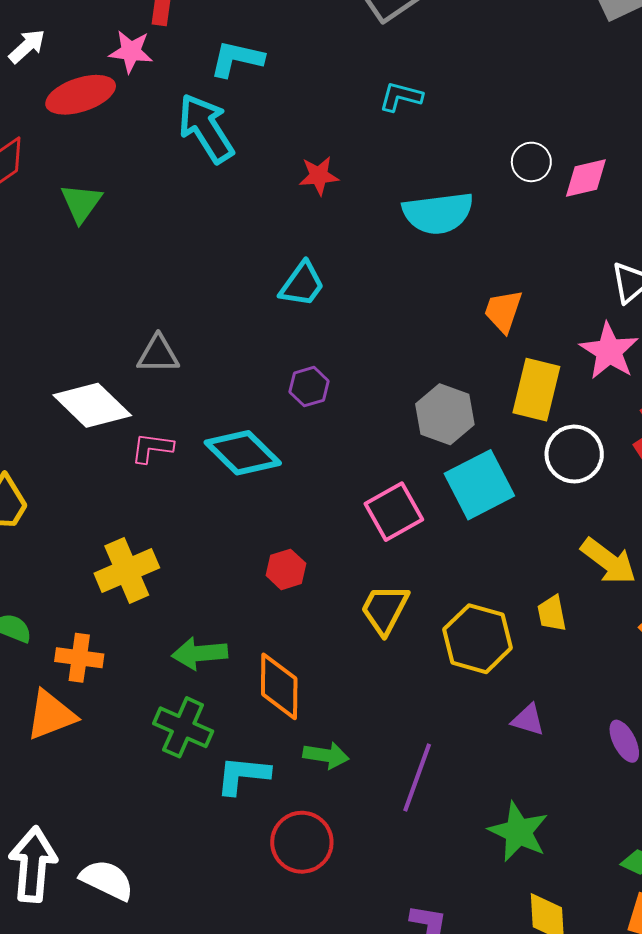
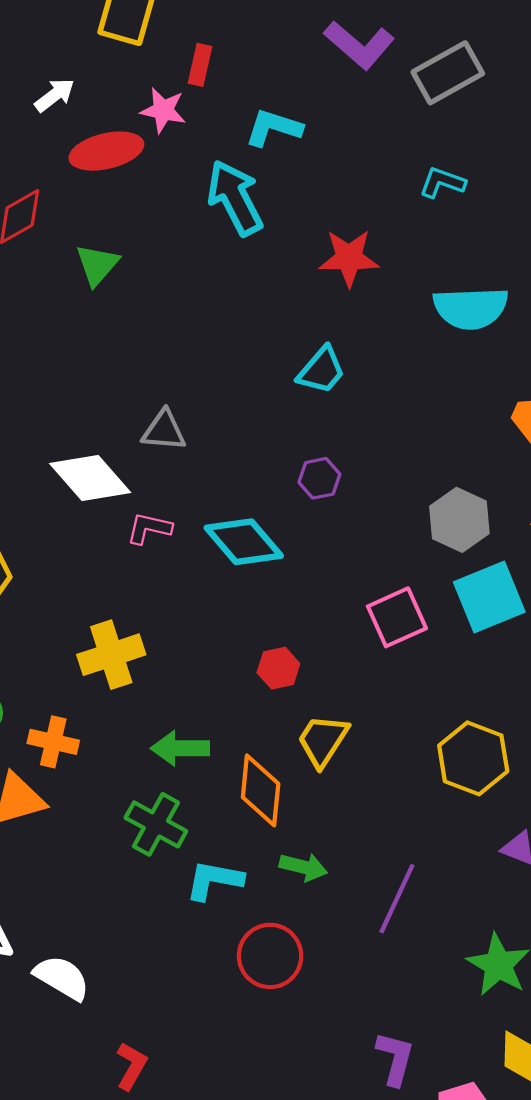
red star: (319, 176) -> (349, 258), size x1.4
yellow trapezoid: (385, 609) -> (323, 740), moved

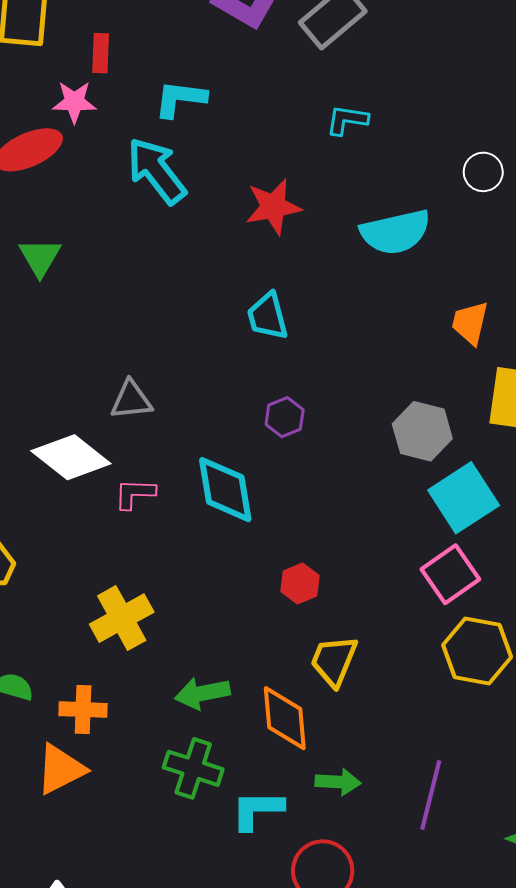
cyan trapezoid: (321, 370) -> (268, 316), turned 135
cyan diamond: (244, 542) -> (225, 490), turned 42
pink square: (397, 617) -> (450, 574), moved
red hexagon: (278, 668) -> (300, 583), moved

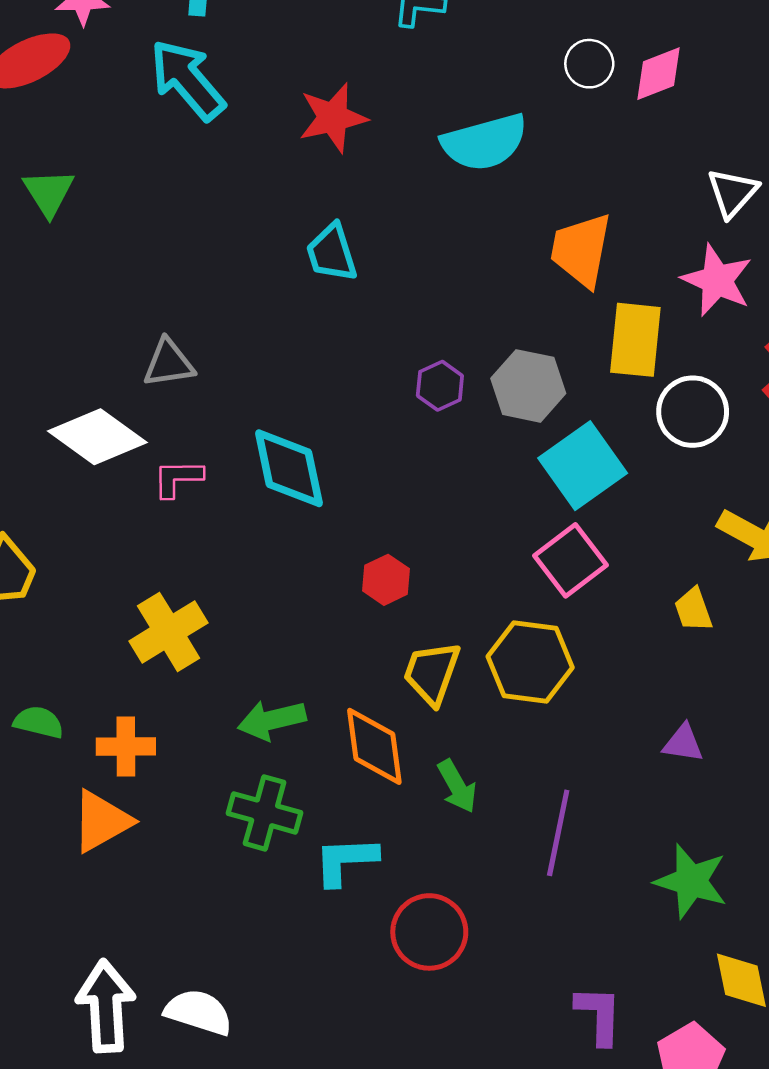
orange trapezoid: (470, 323) -> (581, 250), size x1.4
purple hexagon: (285, 417) -> (440, 386), moved
yellow hexagon: (477, 651) -> (530, 662), moved
green arrow: (338, 782) -> (457, 786), moved, turned 60

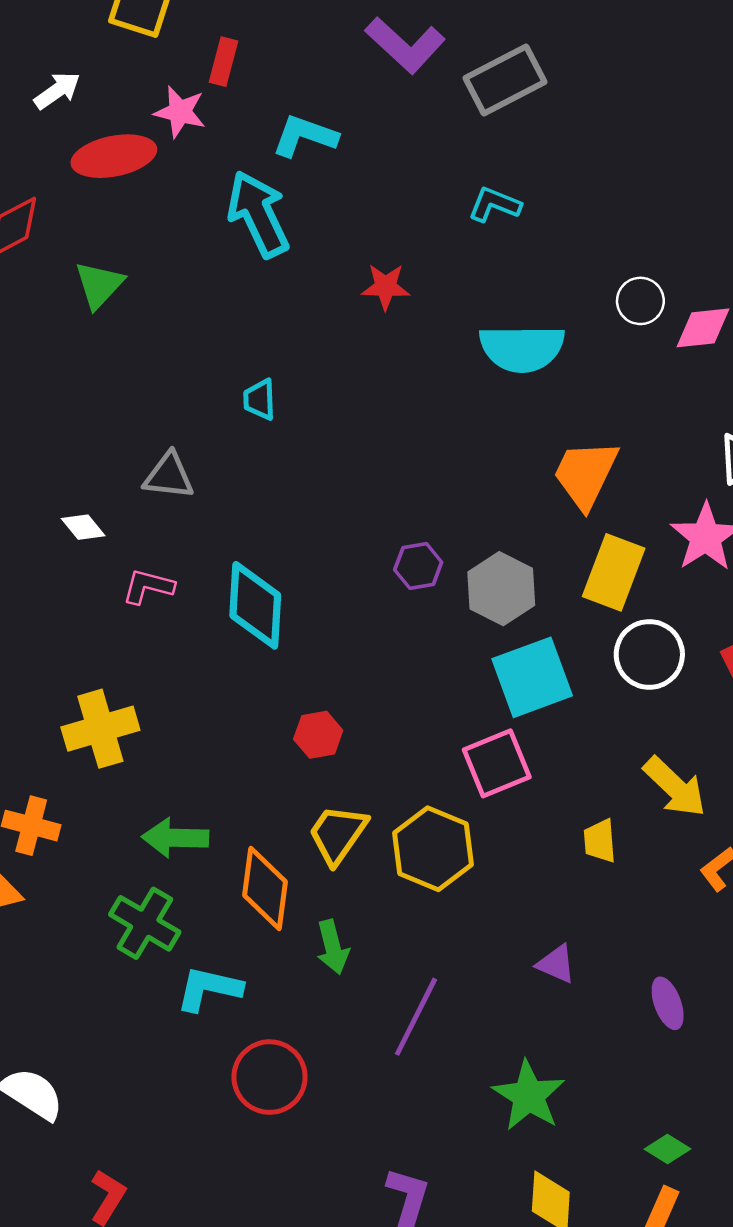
red star: (333, 118) -> (386, 287), size x0.7
cyan trapezoid: (332, 253) -> (260, 400), moved, size x0.7
white diamond: (97, 437) -> (83, 527), size x0.5

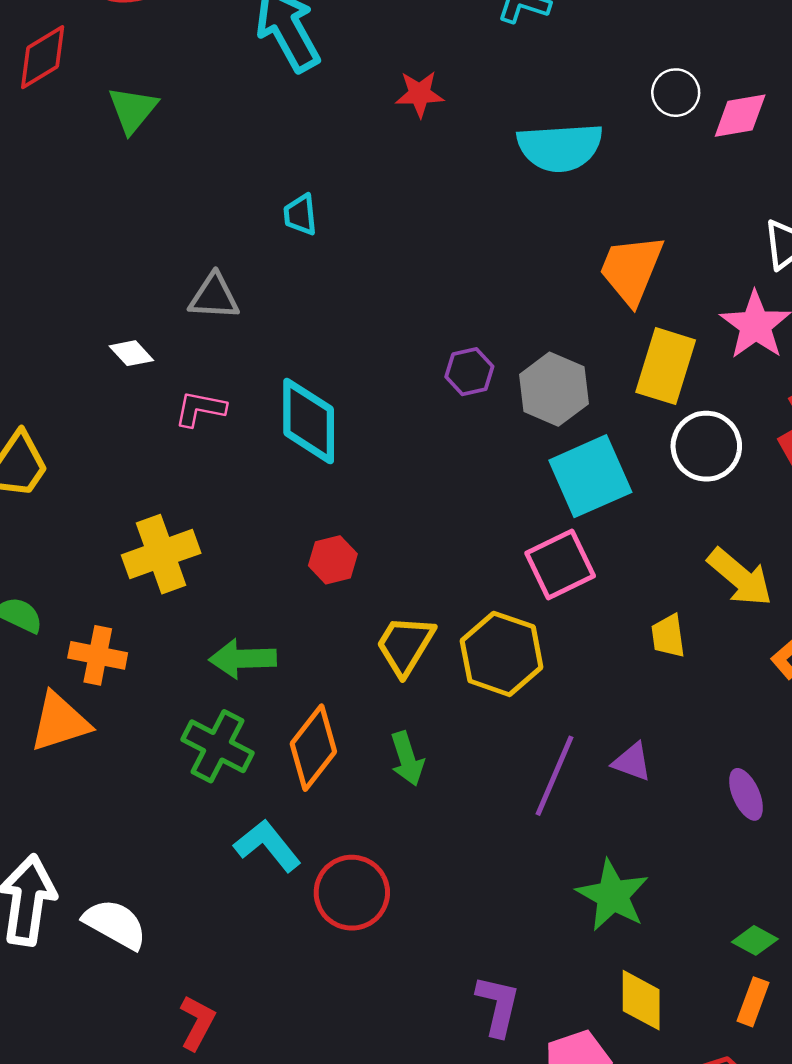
red hexagon: (318, 735) -> (333, 560), moved
orange diamond: (265, 889) -> (313, 748), moved, turned 34
cyan L-shape: (209, 989) -> (267, 846), moved, turned 42
purple line: (416, 1017) -> (554, 776), moved

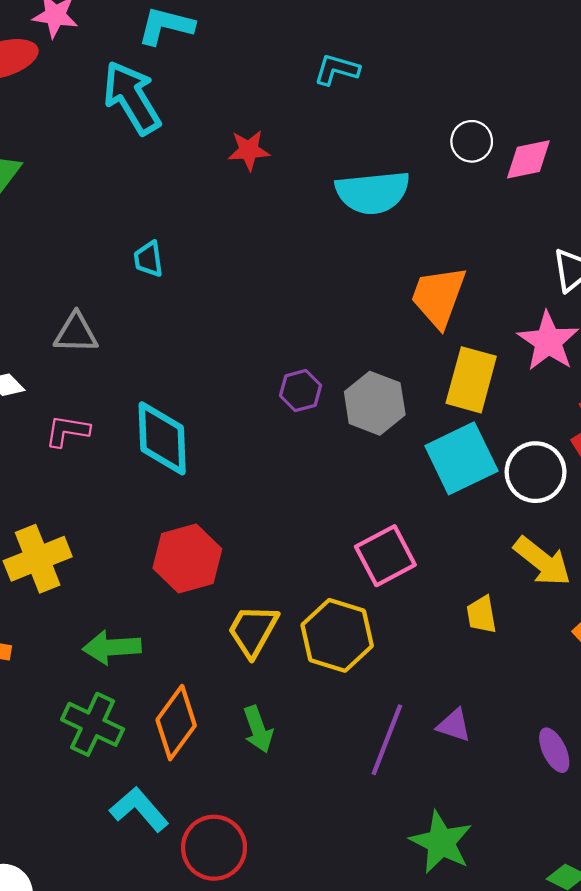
white circle: (706, 446) -> (536, 472), moved
cyan square: (590, 476) -> (461, 458), moved
red hexagon: (333, 560) -> (187, 559), size x1.6

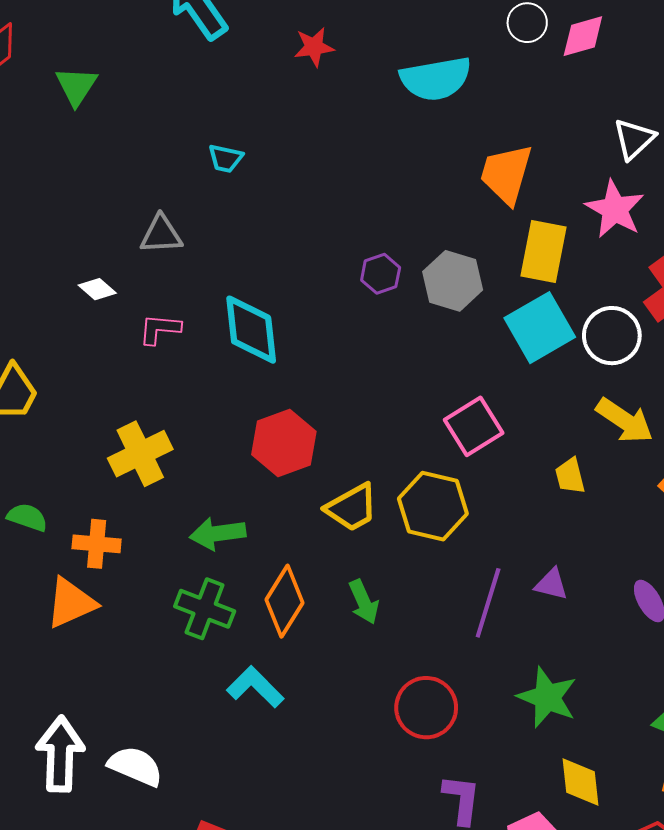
cyan trapezoid: (149, 259) -> (225, 158), turned -66
yellow trapezoid: (253, 631) -> (352, 508), turned -144
red circle: (214, 848) -> (426, 708), moved

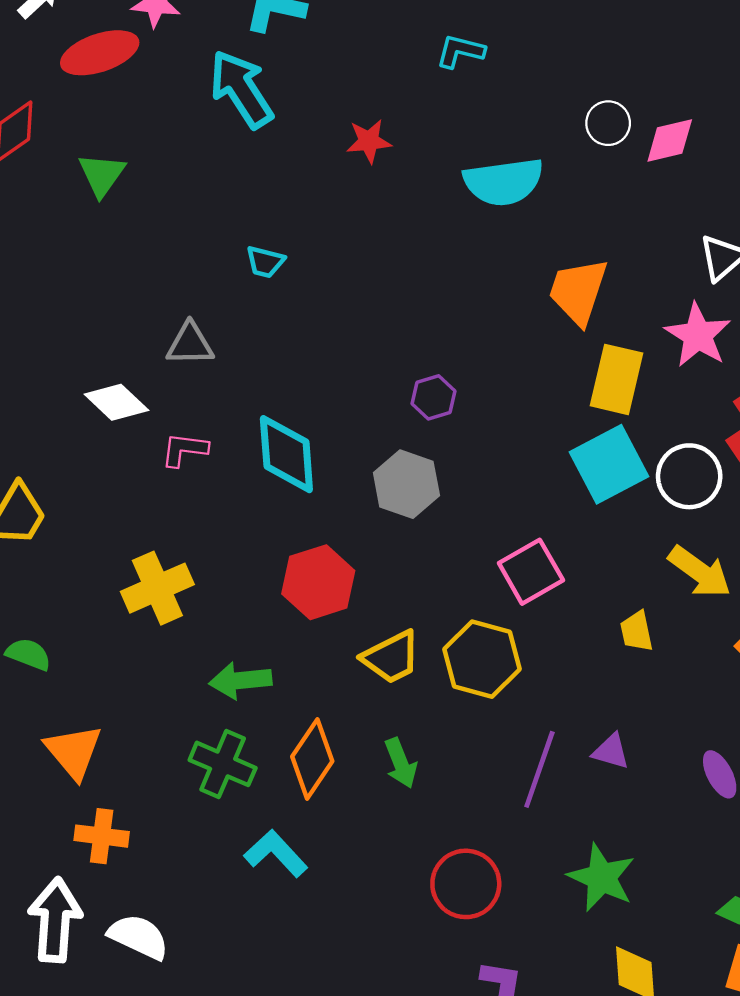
gray hexagon: (453, 281) -> (406, 484), moved
white diamond: (97, 289) -> (116, 402), size x1.5
orange cross: (97, 544) -> (102, 836), moved
orange triangle: (71, 603) -> (74, 752), turned -48

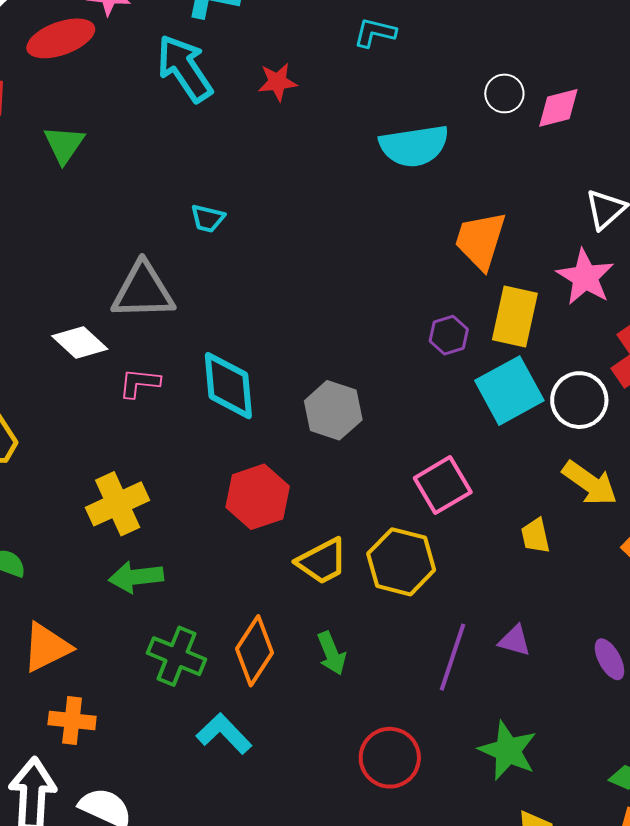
red star: (369, 141) -> (278, 82), moved
gray triangle: (190, 344) -> (143, 291), size x1.5
purple hexagon: (434, 397) -> (449, 335), moved
green arrow: (240, 680) -> (136, 577), moved
orange triangle: (74, 752) -> (47, 647), turned 44

